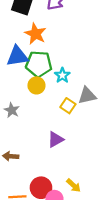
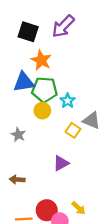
gray triangle: (87, 96) -> (92, 120), turned 36

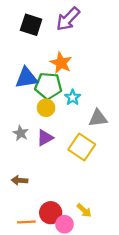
orange star: (41, 60) -> (61, 63), moved
gray triangle: (92, 120) -> (98, 118), turned -30
yellow square: (73, 130) -> (82, 147), moved, size x1.6
purple triangle: (61, 163) -> (45, 138), moved

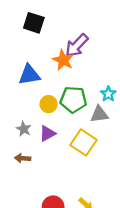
purple arrow: (68, 19) -> (77, 45), moved
green pentagon: (48, 86) -> (73, 100), moved
cyan star: (73, 97) -> (108, 94), moved
brown arrow: (20, 180) -> (23, 158), moved

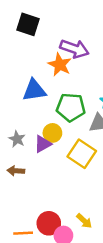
purple arrow: (77, 45) -> (74, 49), turned -115
blue triangle: (29, 75) -> (34, 90), moved
yellow circle: (49, 104) -> (52, 133), moved

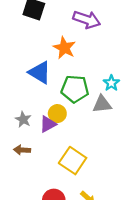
purple arrow: (74, 49) -> (87, 20), moved
blue triangle: (34, 90) -> (40, 72), turned 40
yellow square: (82, 154) -> (73, 161), moved

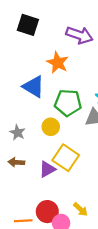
purple triangle: (48, 124) -> (47, 169), moved
yellow square: (73, 161) -> (66, 158), moved

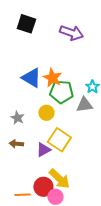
orange star: (58, 63) -> (52, 78), moved
yellow arrow: (81, 209) -> (59, 179), moved, size x1.6

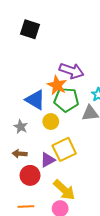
purple arrow: (71, 33) -> (71, 71), moved
blue triangle: (31, 78) -> (35, 100), moved
yellow square: (59, 140) -> (64, 149), turned 30
red circle: (43, 187) -> (30, 175), moved

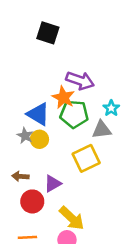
black square: (30, 29) -> (48, 33), moved
yellow circle: (51, 122) -> (39, 139), moved
gray star: (21, 127) -> (25, 136), moved
yellow square: (64, 149) -> (86, 158), moved

